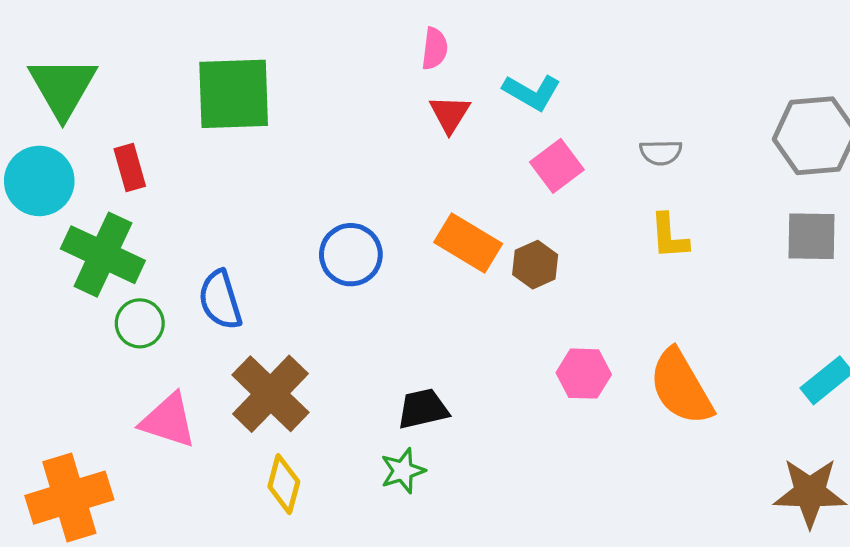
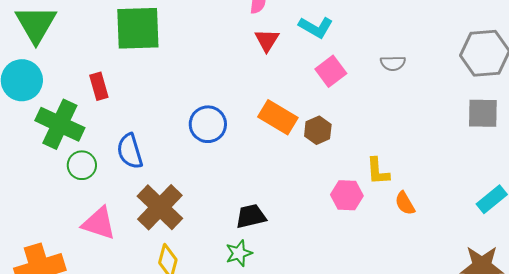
red rectangle: (130, 168) -> (99, 86), moved
yellow L-shape: (669, 236) -> (378, 171), moved
orange semicircle: (681, 387) -> (405, 203), size x0.5

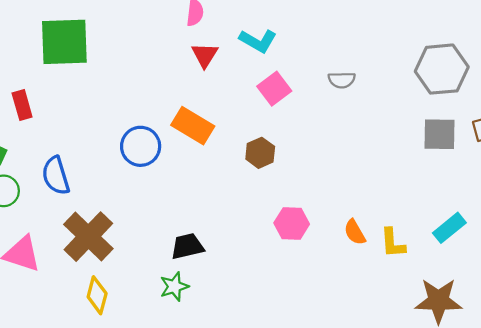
orange rectangle: (278, 117) -> (193, 126), moved
yellow L-shape: (378, 171) -> (393, 243), moved

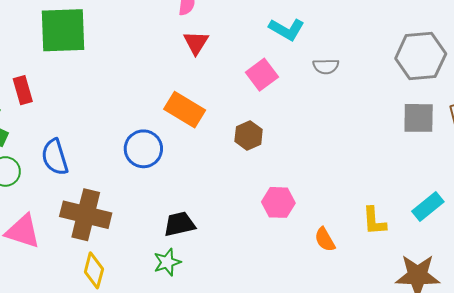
cyan L-shape: (258, 41) -> (287, 29), moved
blue circle: (141, 146) -> (143, 149), moved
orange semicircle: (355, 232) -> (325, 240), moved
brown cross: (88, 237) -> (86, 215), turned -30

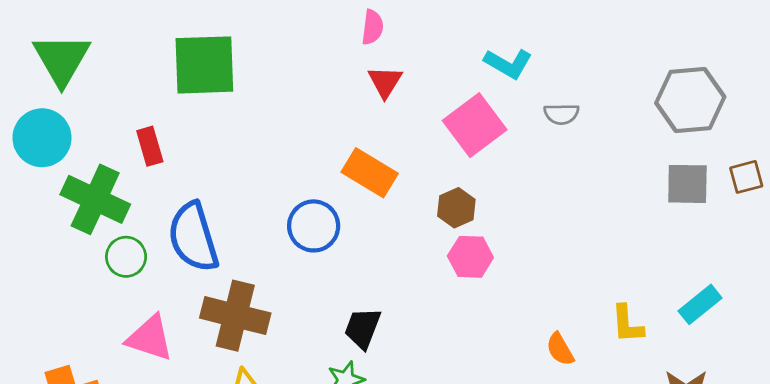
pink square: (262, 75) -> (475, 125), size x1.4
blue semicircle: (55, 157) -> (193, 237), size x1.4
pink hexagon: (278, 202) -> (470, 257), moved
black trapezoid: (179, 224) -> (363, 328), turned -56

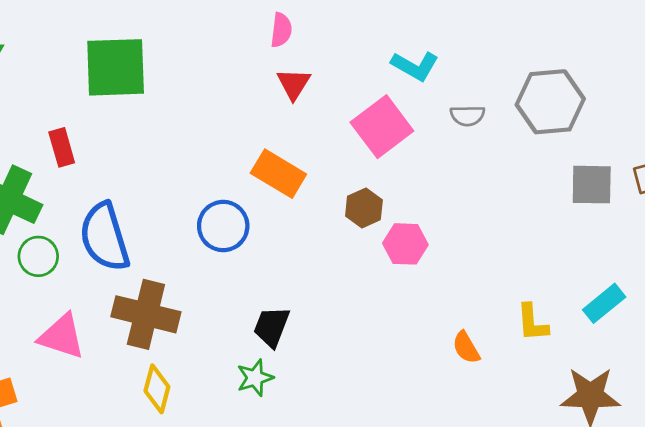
gray hexagon: (690, 100) -> (550, 102), moved
pink hexagon: (470, 257) -> (405, 244), moved

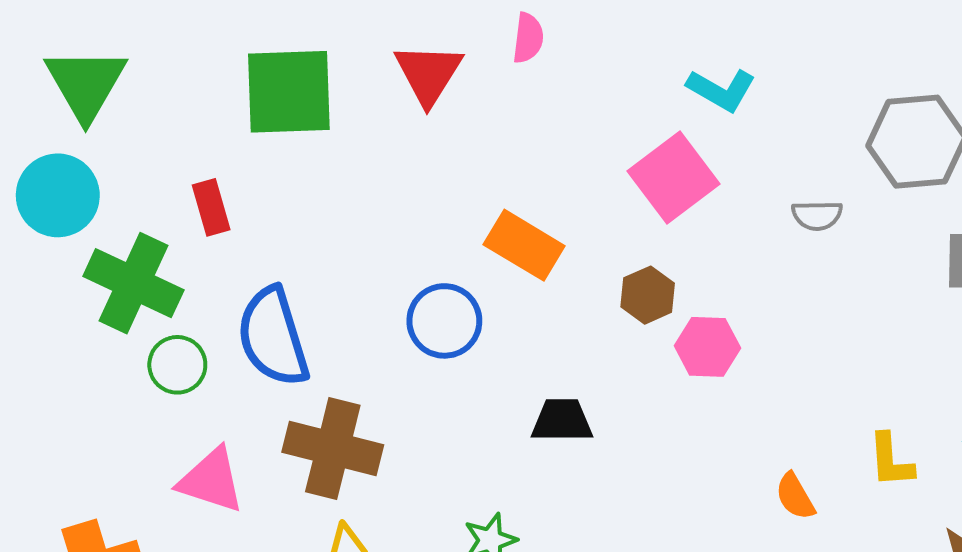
red triangle: (294, 84) -> (428, 74), moved, size x1.4
gray semicircle: (467, 116) -> (817, 215), moved
black trapezoid: (272, 327) -> (562, 421), moved, turned 69

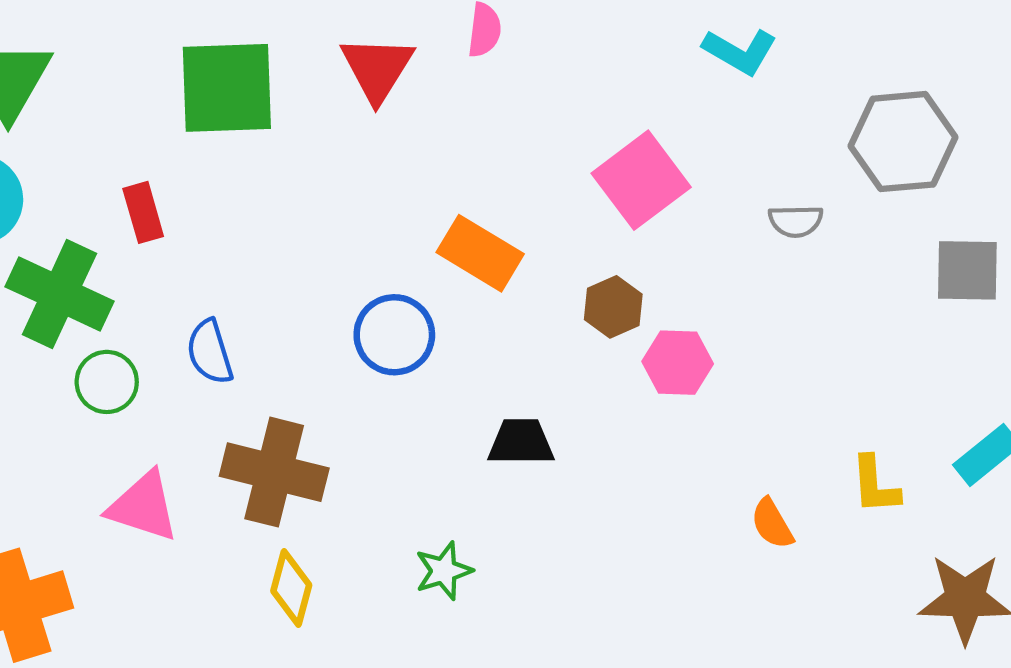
cyan L-shape: (721, 90) -> (740, 51), moved
blue semicircle: (273, 337) -> (210, 352), size x0.6

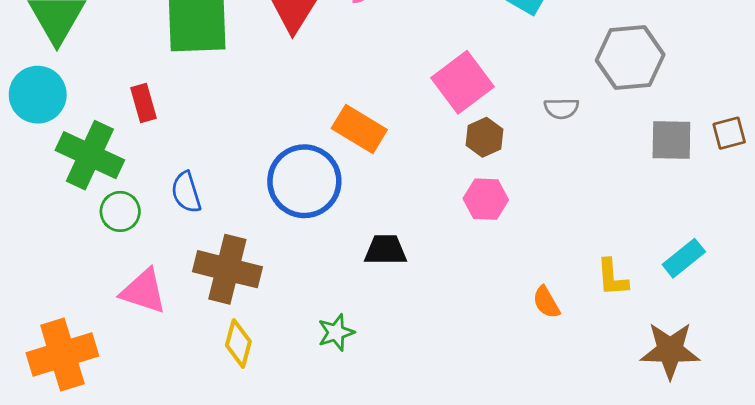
brown hexagon: (613, 307) -> (484, 137), moved
blue circle: (394, 335) -> (304, 181), size x1.4

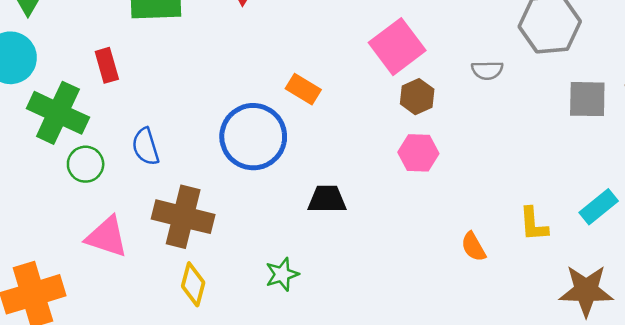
orange rectangle: (359, 129) -> (303, 89), size x0.7

